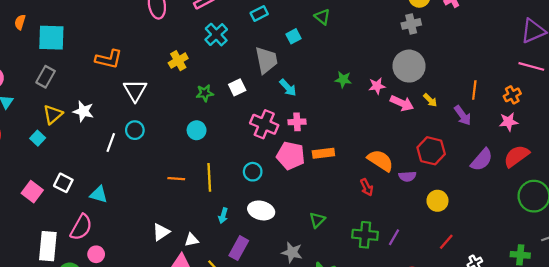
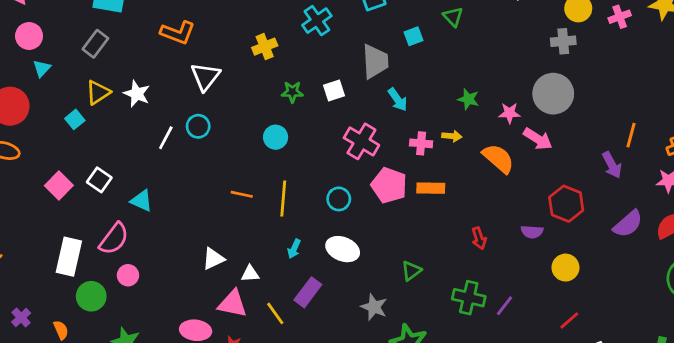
yellow arrow: (430, 100) -> (452, 136), moved, turned -48
pink cross: (297, 122) -> (421, 143), moved
orange semicircle: (380, 160) -> (498, 158), moved

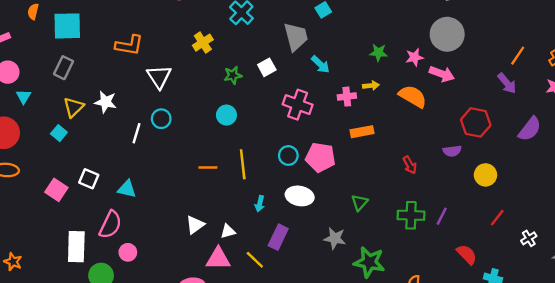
orange line: (631, 135) -> (518, 56), turned 30
pink pentagon: (389, 185) -> (320, 157), moved

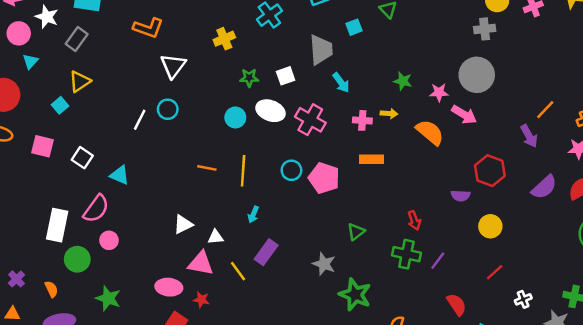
white star: (106, 102) -> (47, 17), moved
red arrow: (410, 165) -> (414, 220), moved
pink square: (56, 190) -> (43, 146), moved, turned -30
white ellipse: (300, 196) -> (271, 111), moved

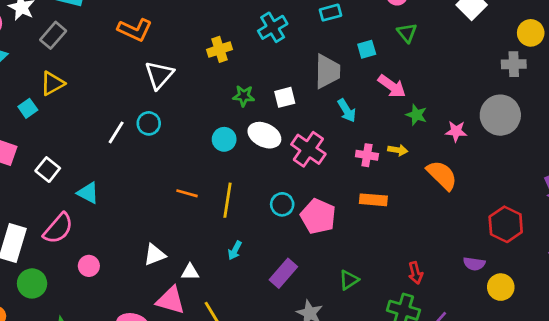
pink arrow: (464, 115) -> (392, 86), moved
purple semicircle: (461, 196) -> (474, 264), moved
pink circle: (109, 240) -> (89, 266), moved
purple rectangle: (266, 252) -> (283, 273), moved

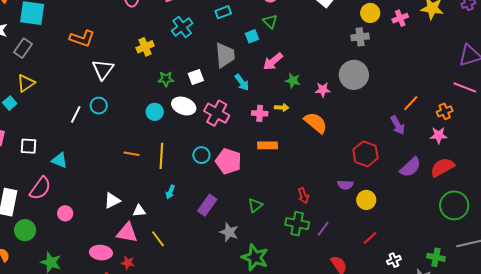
green triangle: (407, 33) -> (270, 21), moved
pink arrow: (392, 86) -> (273, 61), turned 110
white square: (48, 170) -> (28, 146), turned -30

